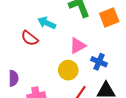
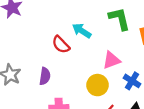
purple semicircle: (14, 78) -> (45, 76), moved

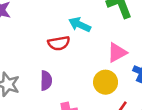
red semicircle: (61, 45) -> (59, 43), turned -48

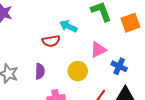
yellow circle: (106, 82) -> (78, 71), moved

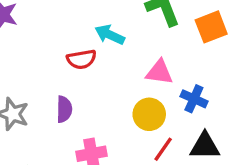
pink triangle: (98, 50) -> (159, 72), turned 36
yellow circle: (78, 71) -> (149, 114), moved

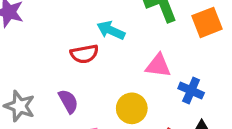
purple semicircle: (64, 109) -> (68, 101), turned -30
yellow circle: (149, 114) -> (132, 108), moved

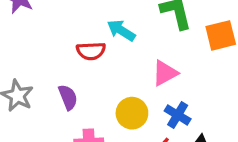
pink triangle: (158, 66) -> (165, 73), turned -44
blue cross: (191, 91) -> (178, 115), moved

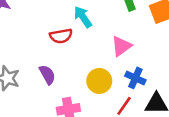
cyan arrow: (121, 30) -> (83, 17), turned 30

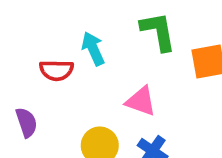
pink triangle: (121, 46) -> (141, 101), turned 45

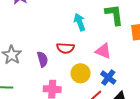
red semicircle: (56, 70) -> (65, 48), moved

